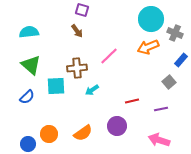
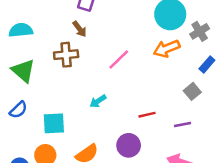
gray cross: (175, 33) -> (200, 31), turned 35
brown cross: (77, 68) -> (66, 55), moved
cyan square: (56, 86) -> (54, 123), moved

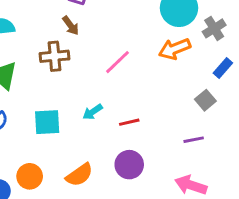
red line: (147, 115) -> (129, 122), moved
cyan square: (54, 123) -> (47, 122), moved

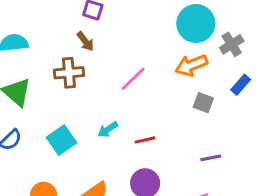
gray square: (205, 100) -> (203, 103), moved, turned -30
cyan square: (47, 122) -> (61, 140), turned -32

